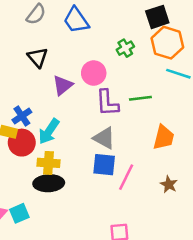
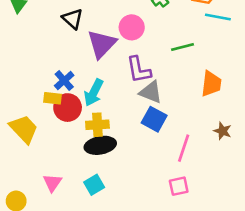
purple triangle: (63, 85) -> (102, 44), size x1.4
purple L-shape: (107, 103) -> (139, 70), moved
blue square: (104, 165) -> (154, 119), turned 30
pink line: (126, 177) -> (184, 148), moved
cyan square: (19, 213) -> (94, 185), moved

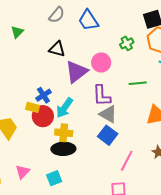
black triangle: (73, 19) -> (57, 49), turned -36

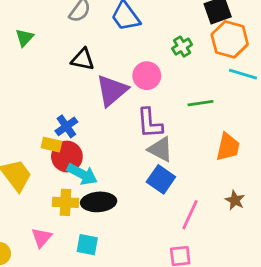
cyan arrow: (65, 108) -> (82, 174), moved, turned -95
yellow cross: (64, 133) -> (66, 202), moved
cyan square: (54, 178) -> (87, 245), turned 35

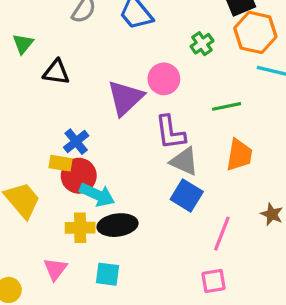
black triangle: (83, 59) -> (56, 72), moved
orange trapezoid: (228, 147) -> (239, 155), moved

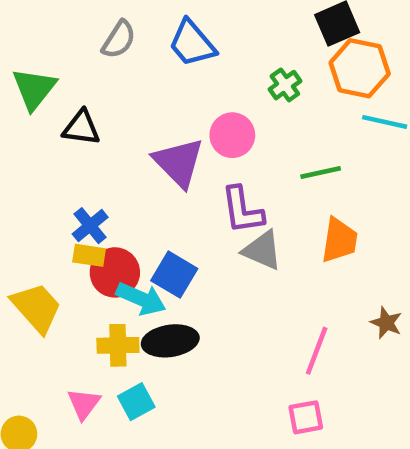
green triangle: (23, 44) -> (34, 89), size x1.5
purple triangle: (125, 98) -> (179, 163), turned -30
blue cross: (76, 142) -> (90, 226), moved
blue square: (187, 195) -> (174, 275), moved
cyan square: (107, 274) -> (136, 402), moved, turned -35

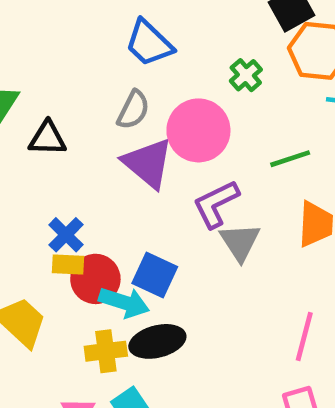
gray semicircle: (119, 40) -> (133, 110), moved
pink circle: (232, 135) -> (198, 130), size x1.4
purple L-shape: (242, 210) -> (216, 204), turned 78
gray triangle: (262, 250) -> (240, 242), turned 39

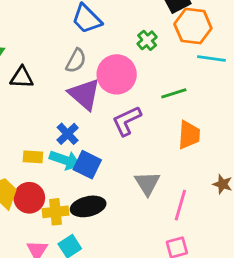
blue cross: (66, 235) -> (68, 134), moved
gray triangle: (240, 242) -> (147, 183), moved
red circle: (95, 279) -> (29, 198), moved
cyan arrow: (124, 302) -> (65, 160), moved

